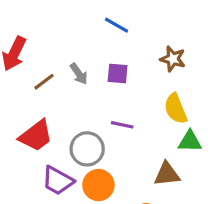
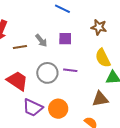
brown line: (44, 82) -> (20, 47), turned 32
red trapezoid: (36, 136) -> (17, 81), turned -105
gray circle: (87, 149) -> (47, 73), moved

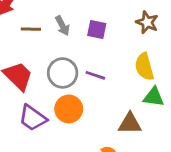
orange circle: (58, 109) -> (69, 109), moved

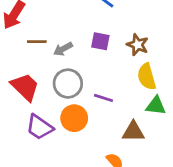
brown star: (147, 22) -> (138, 45), moved
gray arrow: (62, 26) -> (63, 49), moved, turned 90
purple line: (95, 75) -> (104, 98), moved

